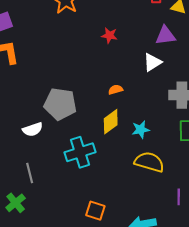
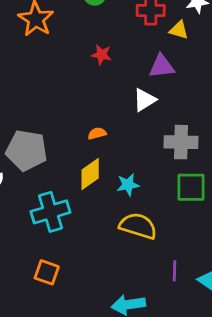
red star: (109, 35) -> (102, 55), moved
orange square: (95, 211) -> (47, 272), moved

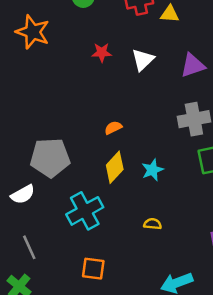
purple triangle: (162, 66) -> (193, 65), moved
white triangle: (145, 100) -> (143, 60), moved
yellow semicircle: (138, 226) -> (153, 224), moved, size x0.5

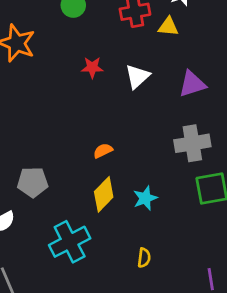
gray pentagon: (50, 158) -> (33, 182), size x0.7
yellow semicircle: (153, 224) -> (144, 258), turned 90

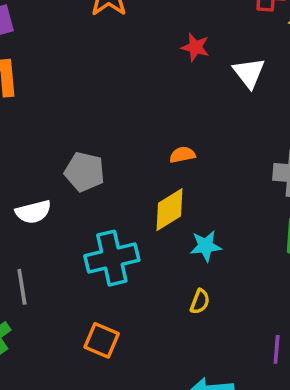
white triangle: (137, 76) -> (249, 73), turned -40
cyan star: (145, 198) -> (206, 246), moved

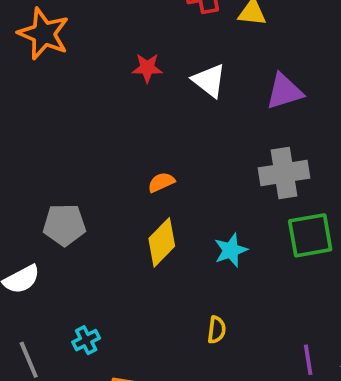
cyan star: (206, 246) -> (231, 250), moved
cyan cross: (112, 258) -> (86, 340), moved, size x0.5

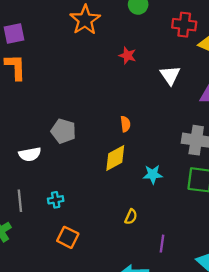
red star: (147, 68) -> (127, 56), moved
orange semicircle: (161, 182) -> (125, 124), turned 91
purple line: (308, 360) -> (162, 244), moved

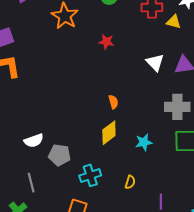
white triangle: (170, 75) -> (155, 62), moved
gray pentagon: (63, 131) -> (60, 155), moved
cyan cross: (56, 200) -> (90, 175), moved, size x1.5

